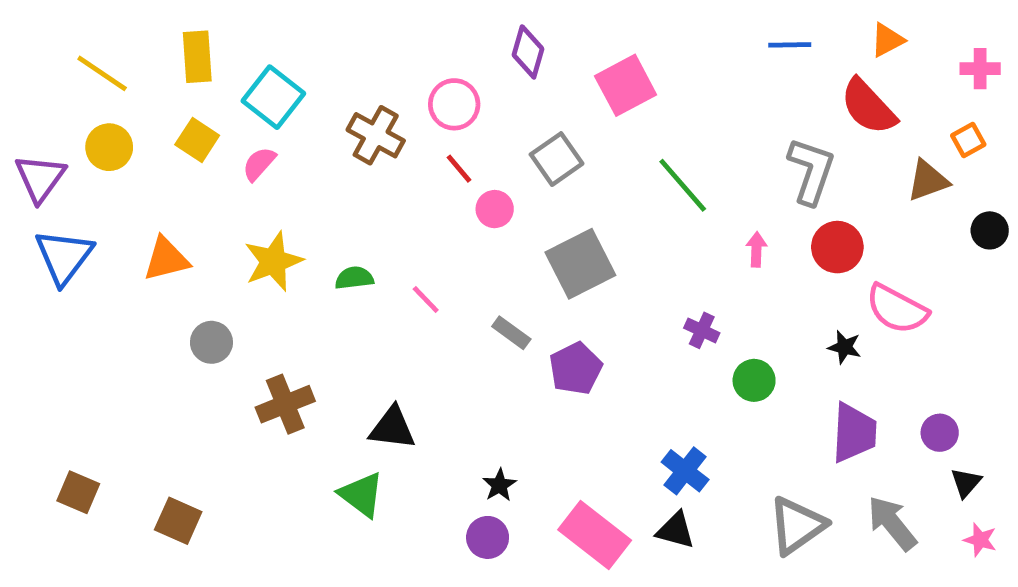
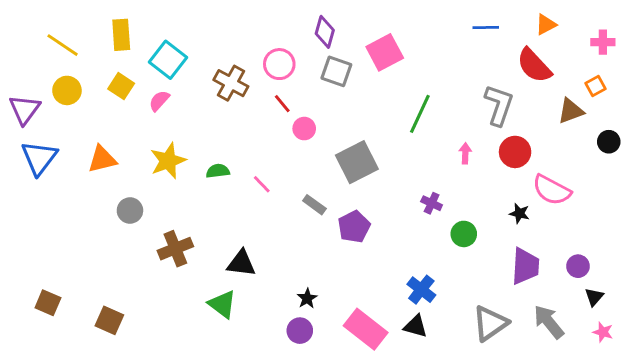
gray square: (557, 159) -> (336, 71), moved, turned -36
green line: (683, 185) -> (420, 114), turned 66

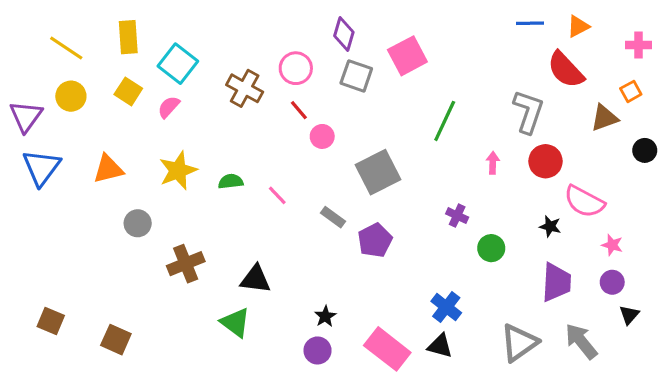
blue line: (486, 27) -> (530, 23), moved
pink star: (603, 332) -> (612, 245), moved

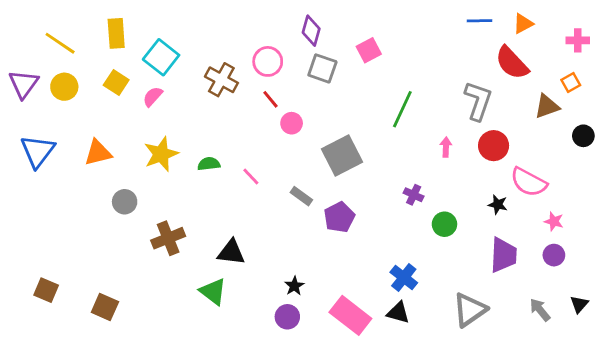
pink square: (407, 56) -> (369, 50), size x0.7
purple triangle: (26, 116) -> (24, 84), moved
black triangle: (629, 315) -> (579, 304), moved
gray arrow: (581, 341) -> (540, 310), moved, size x0.7

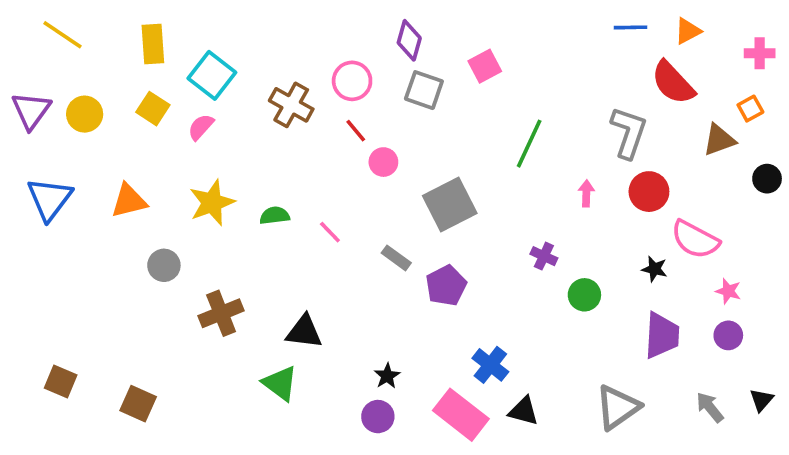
yellow line: (60, 43) -> (62, 35), moved
blue cross: (404, 278) -> (490, 365), moved

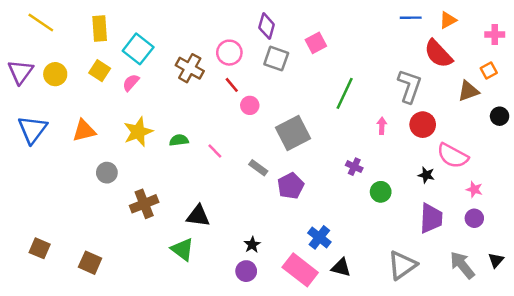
gray arrow: (710, 407) -> (462, 265), size x1.4

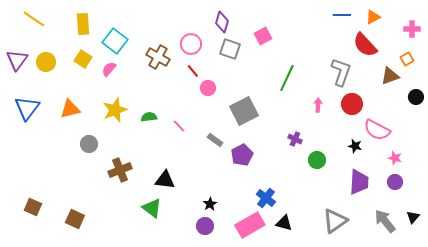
pink rectangle: (300, 270) -> (250, 225), turned -68

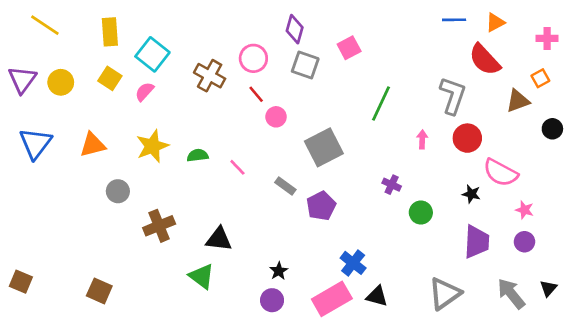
brown square: (33, 207) -> (21, 282), moved

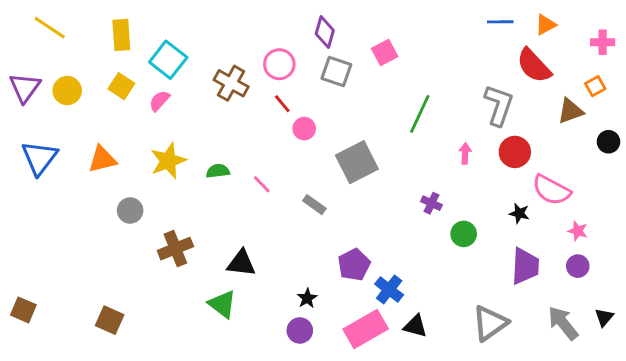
purple pentagon: (321, 206) -> (354, 265), moved

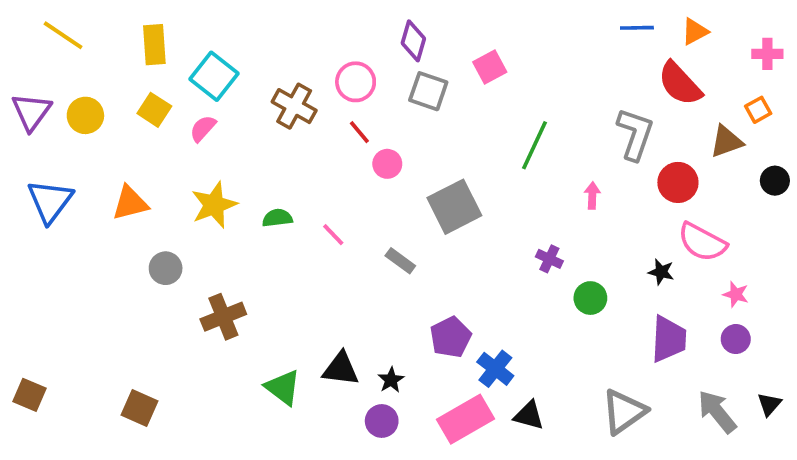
red circle: (515, 152) -> (678, 182), moved
black triangle: (241, 263) -> (341, 369), moved

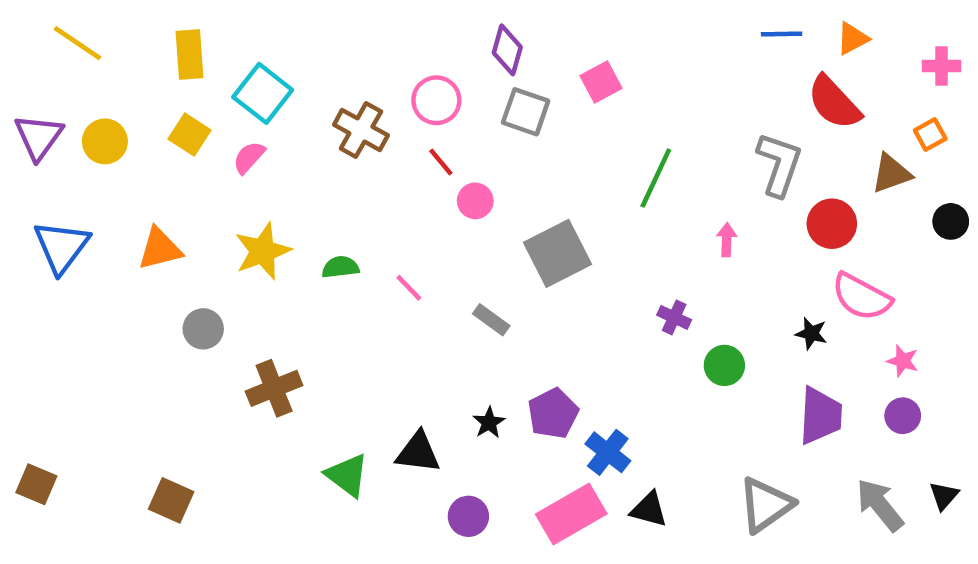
black star: (391, 380) -> (489, 423), moved

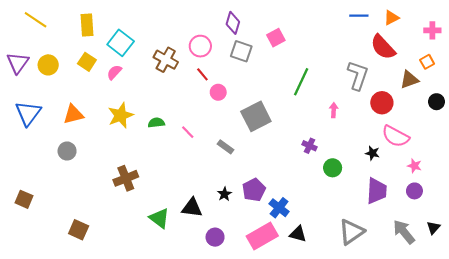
gray circle: (203, 329) -> (67, 151), moved
brown square: (36, 484) -> (24, 199), moved

